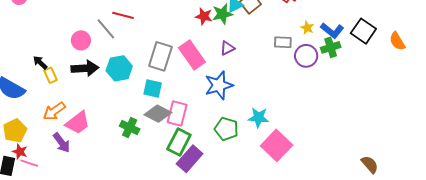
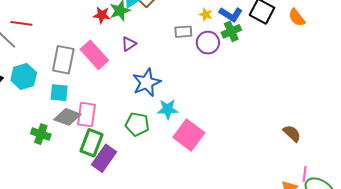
blue star: (219, 85) -> (147, 83), moved
brown semicircle: (370, 164) -> (292, 133), moved

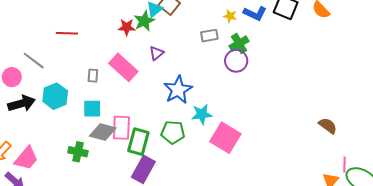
red line: (21, 23) -> (67, 33), moved
green cross: (231, 31) -> (239, 44), moved
purple circle: (208, 43) -> (236, 61), moved
gray rectangle: (63, 60) -> (93, 76), size x0.5
green rectangle: (92, 143) -> (138, 142), moved

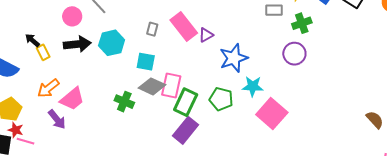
purple triangle: (156, 53) -> (206, 35), moved
purple circle: (236, 61) -> (294, 54), moved

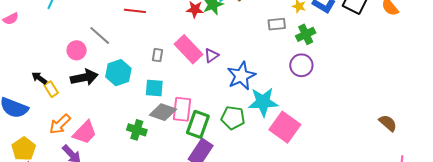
cyan star: (253, 86) -> (263, 102), size x1.4

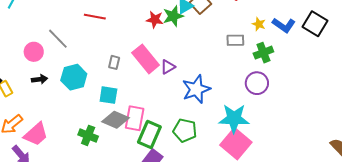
black arrow: (84, 77) -> (40, 79), size x0.6
cyan star: (263, 102) -> (234, 118), moved

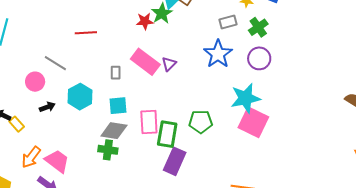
blue star: (196, 89) -> (218, 54), moved
gray diamond: (115, 120) -> (114, 131), moved
pink trapezoid: (36, 134) -> (57, 161), turned -88

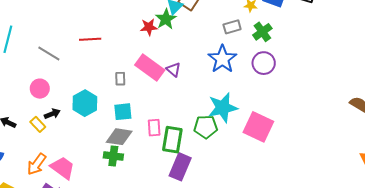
gray line: (55, 63) -> (49, 53), moved
purple triangle: (169, 64) -> (173, 69), turned -35
cyan star: (245, 98) -> (223, 108), moved
pink rectangle: (149, 122) -> (154, 128), size x0.7
yellow rectangle: (17, 124) -> (38, 124), moved

